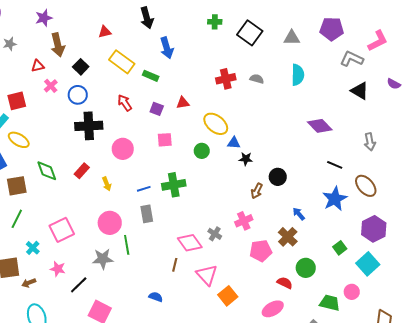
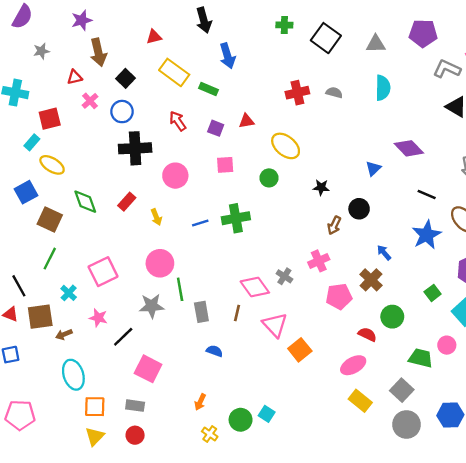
blue triangle: (234, 143) -> (373, 168), moved, turned -48
brown square: (17, 186) -> (50, 219), turned 35
gray rectangle: (147, 214) -> (201, 312), moved

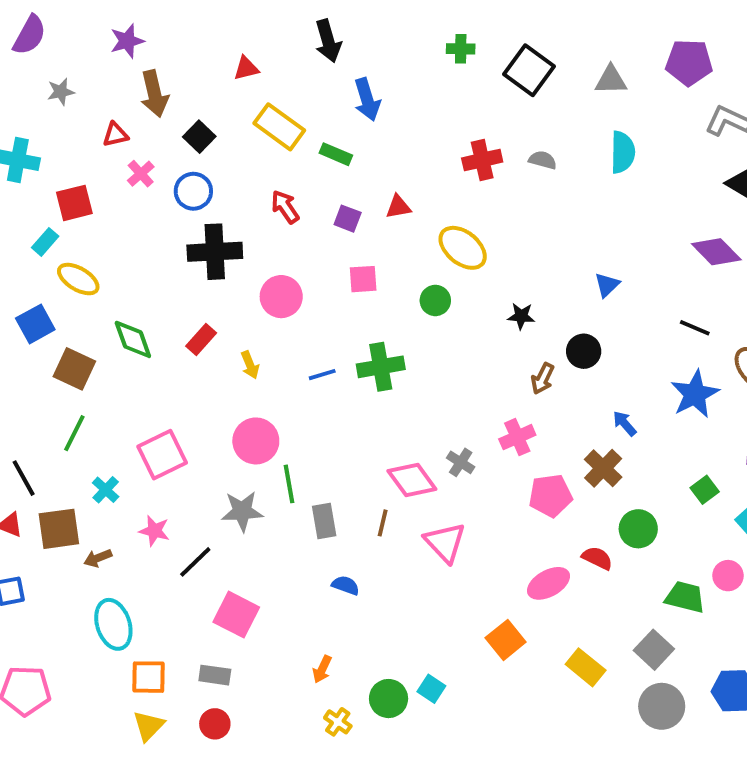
purple diamond: (409, 148) -> (716, 252), moved
orange square: (300, 350) -> (506, 640), moved
pink ellipse: (353, 365) -> (548, 583), moved

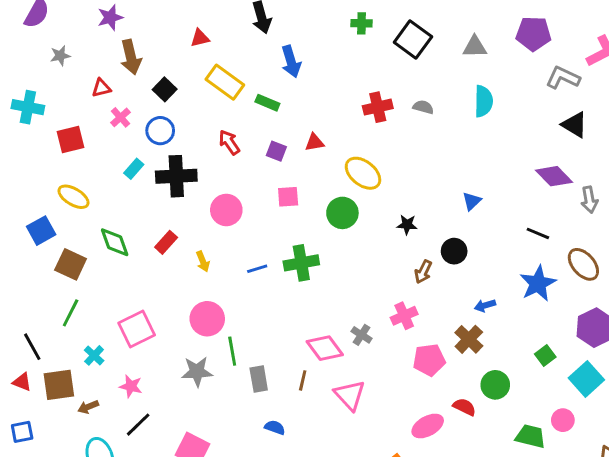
cyan rectangle: (45, 242) -> (134, 169), moved
green circle: (435, 300) -> (342, 213), size x1.4
blue arrow: (625, 423) -> (485, 305), turned -66
black line: (195, 562) -> (138, 425), moved

